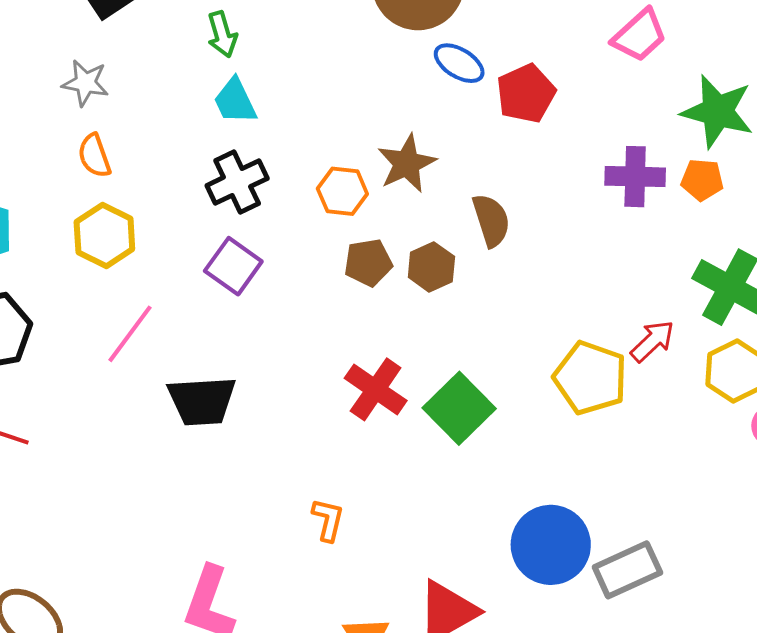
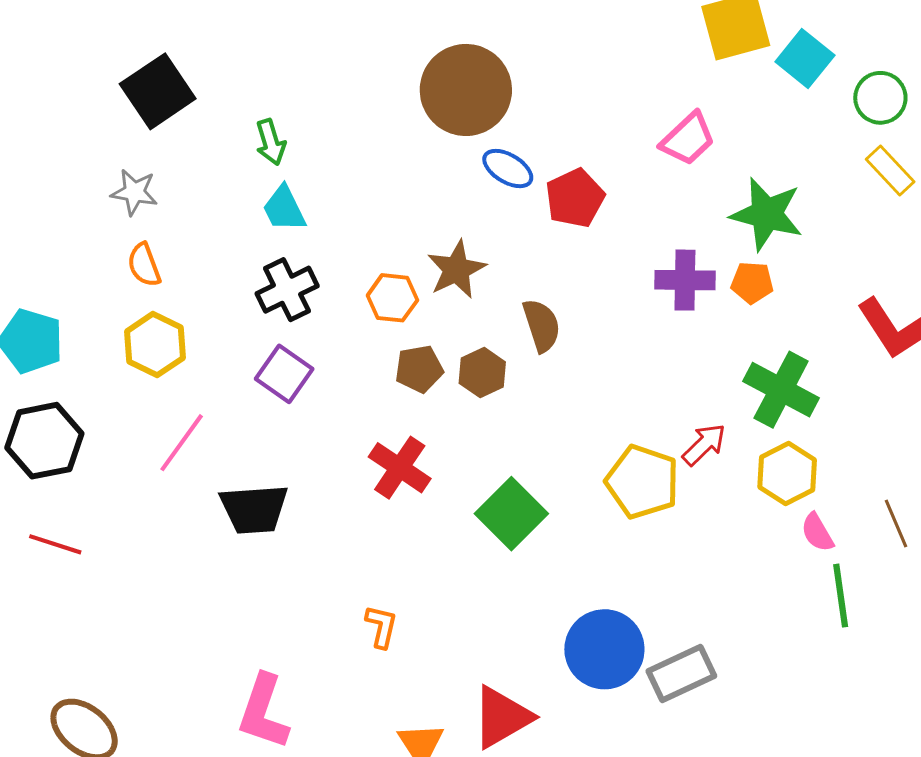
red cross: (376, 389) -> (400, 468), moved

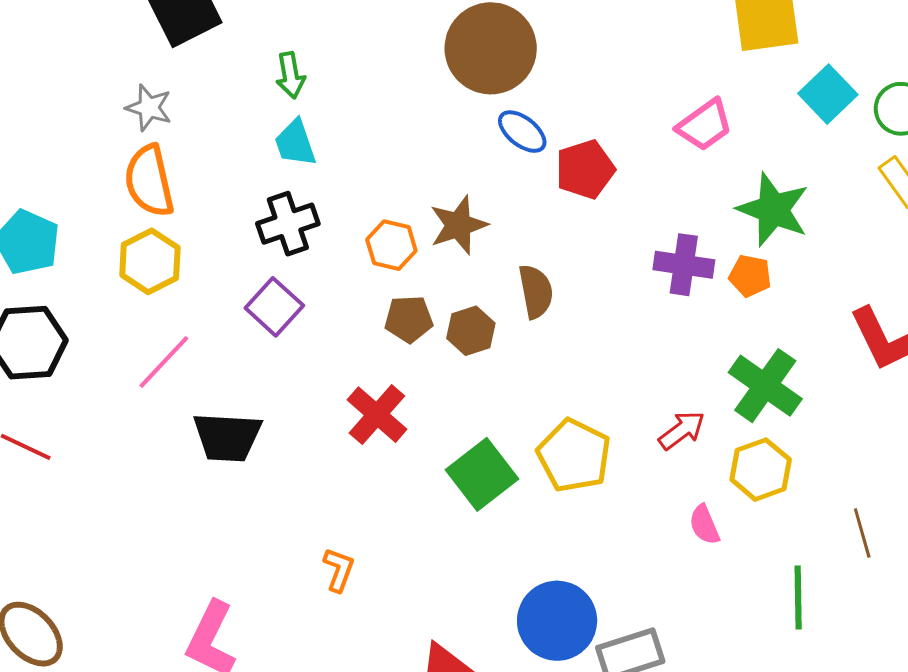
cyan square: (805, 59) -> (828, 94), moved
orange semicircle: (144, 265) -> (149, 181), size x1.6
yellow pentagon: (642, 482) -> (574, 456), moved
pink semicircle: (817, 532) -> (704, 525), moved

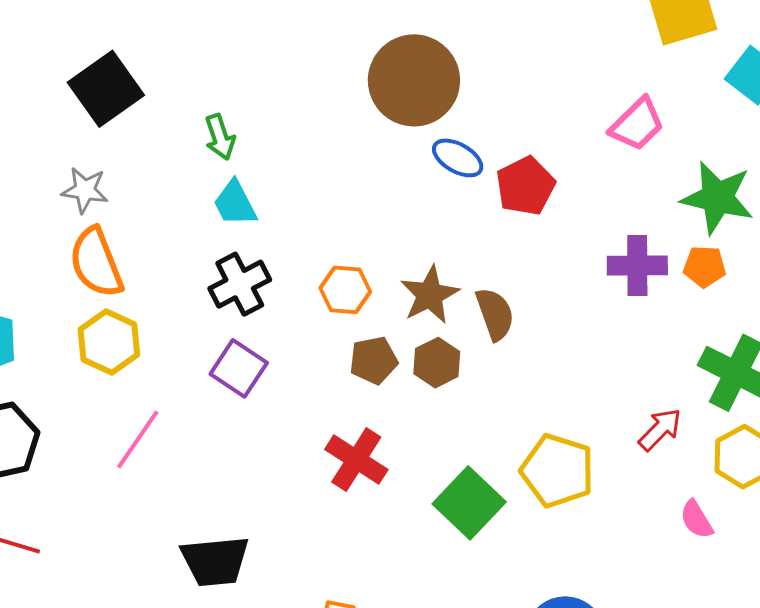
brown star: (458, 225) -> (430, 295), moved
black trapezoid: (227, 437) -> (215, 561), moved

